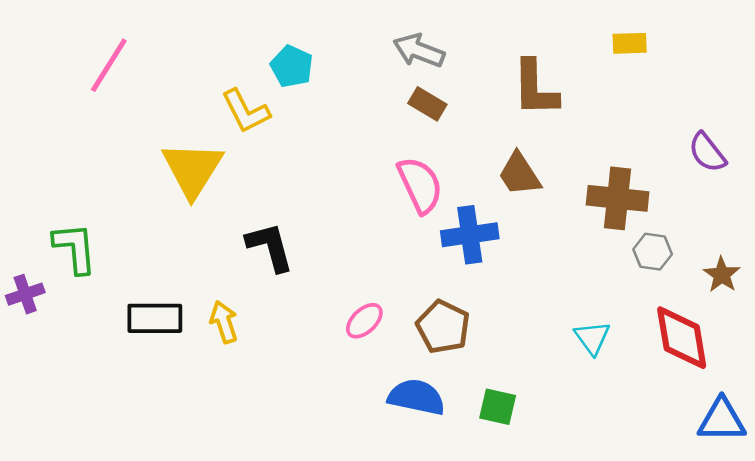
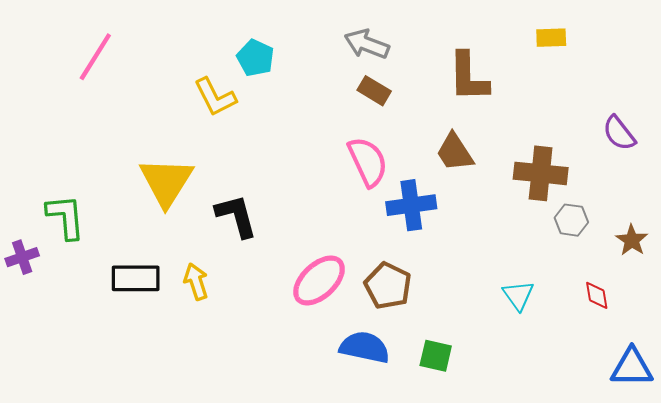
yellow triangle: (192, 169) -> (166, 182), moved
pink ellipse: (364, 321) -> (319, 280), size x1.6
red diamond: (682, 338) -> (597, 295), size x0.5

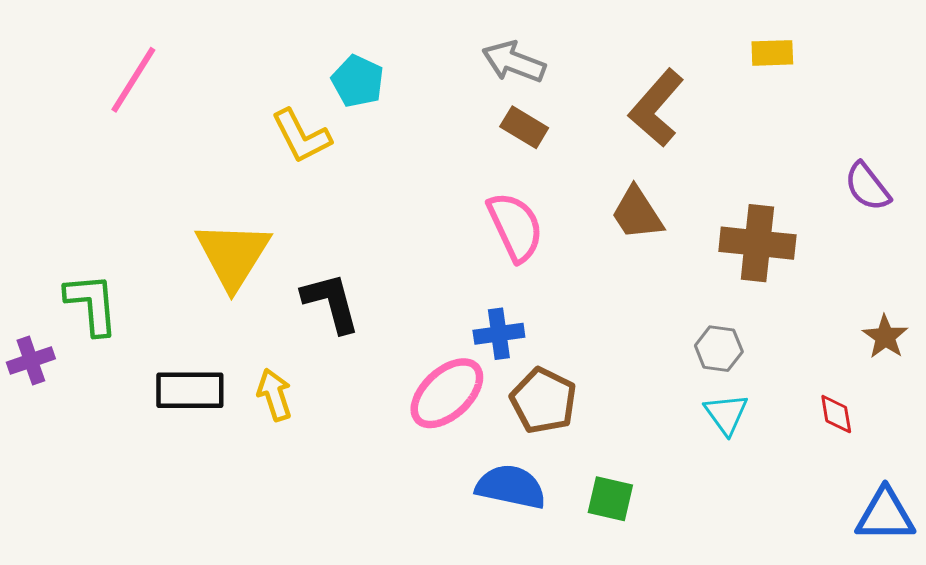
brown L-shape: (469, 77) -> (656, 108), turned 42
blue cross: (411, 205) -> (499, 334), moved, size x0.7
gray hexagon: (571, 220) -> (719, 349), moved

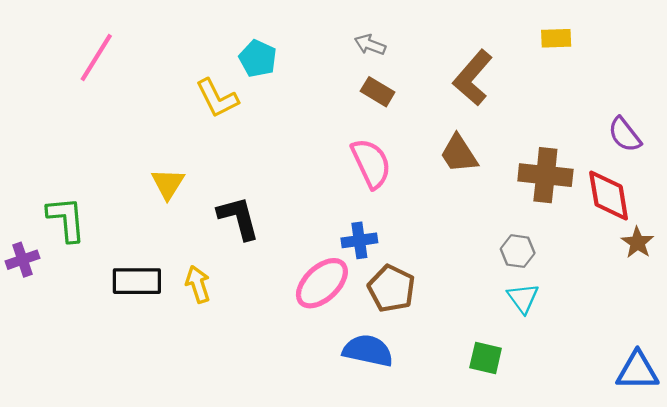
gray arrow: (514, 62) -> (370, 45), size x0.7
yellow triangle: (233, 255) -> (168, 184), size x0.6
red diamond: (836, 414) -> (609, 195), moved, size x1.8
green square: (610, 499) -> (486, 358), moved

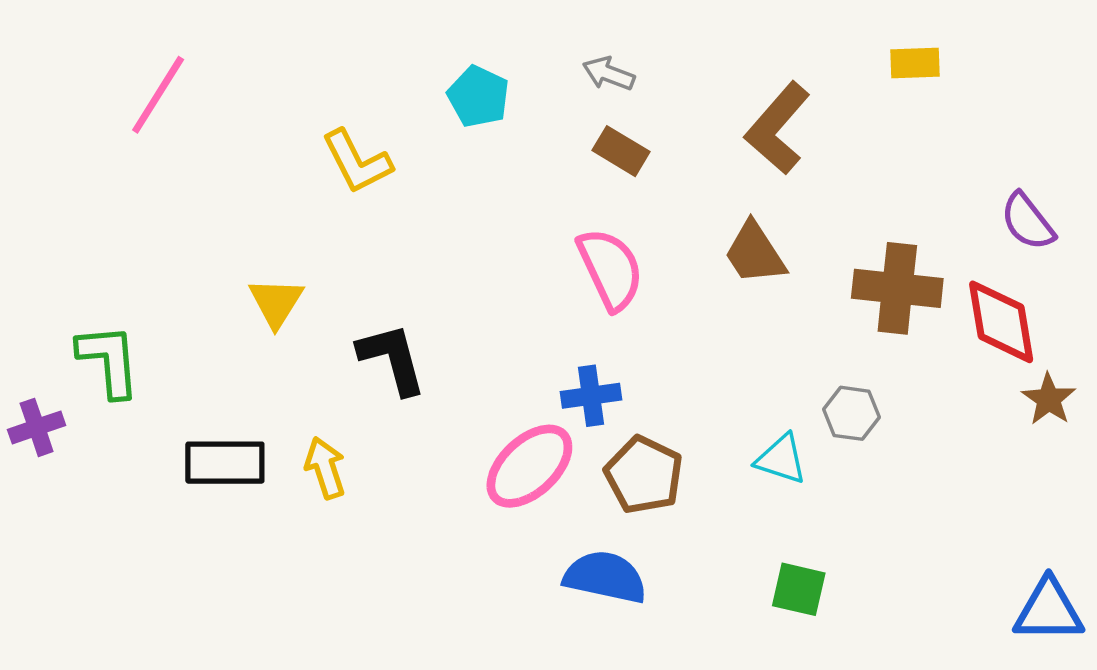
cyan pentagon: (258, 59) -> (478, 97), moved
cyan triangle: (523, 298) -> (781, 459), moved, turned -36

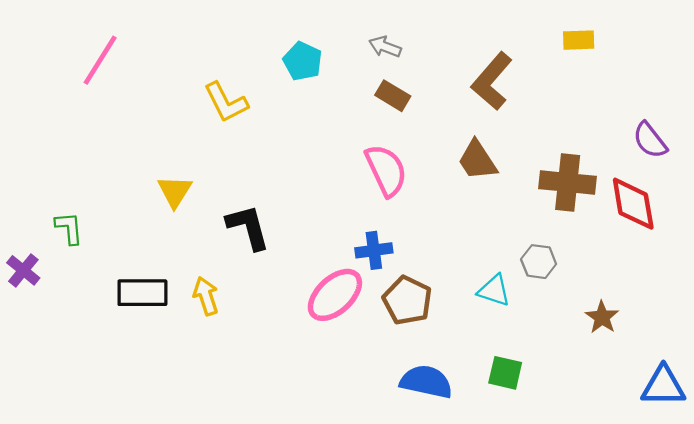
green L-shape: (109, 361) -> (69, 228), size x0.7
brown star: (1049, 399) -> (602, 317), moved
purple cross: (37, 427) -> (23, 270), turned -32
blue semicircle: (605, 577) -> (426, 382), moved

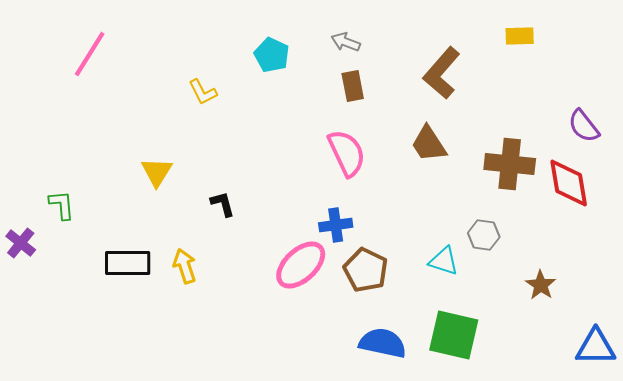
brown rectangle: (393, 96) -> (353, 86), turned 48
yellow L-shape: (226, 102) -> (203, 92), size x0.7
black L-shape: (248, 227) -> (223, 204), size x0.6
green square: (505, 373) -> (454, 335), size x1.6

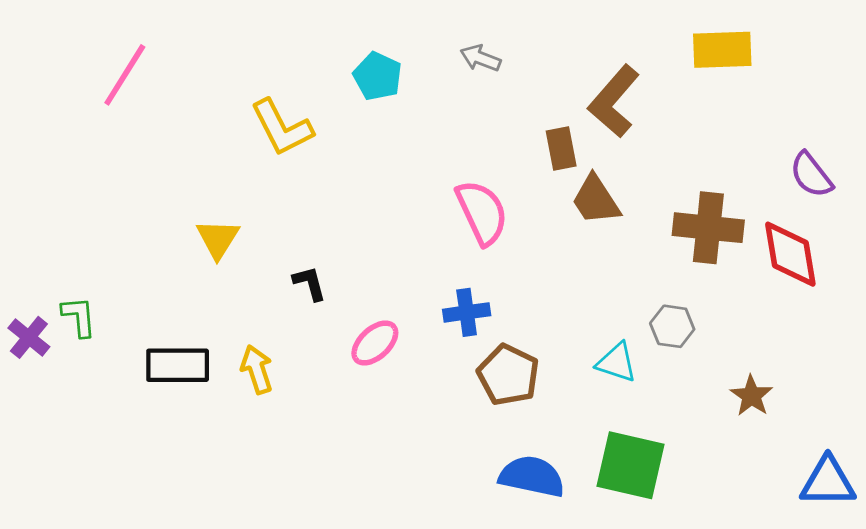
yellow rectangle: (520, 36) -> (722, 50), size x1.5
brown rectangle: (353, 86) -> (561, 148), moved
yellow L-shape: (203, 92) -> (282, 128), size x1.6
green L-shape: (62, 205) -> (79, 317), moved
pink ellipse: (301, 265) -> (375, 343), moved, size x0.7

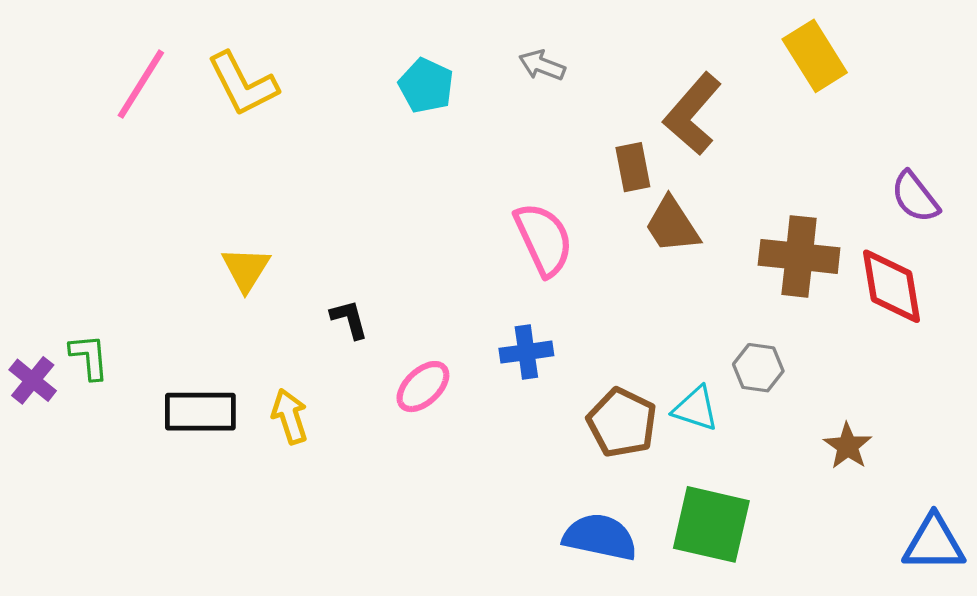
yellow rectangle: (722, 50) -> (815, 56), turned 60
yellow L-shape: (282, 128) -> (243, 84), moved
brown pentagon: (508, 375) -> (622, 423), moved

